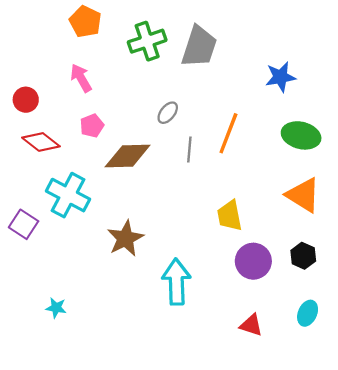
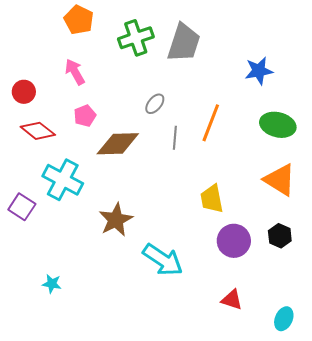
cyan arrow: (176, 282) -> (163, 260), turned 126
cyan ellipse: (308, 313) -> (284, 319), moved

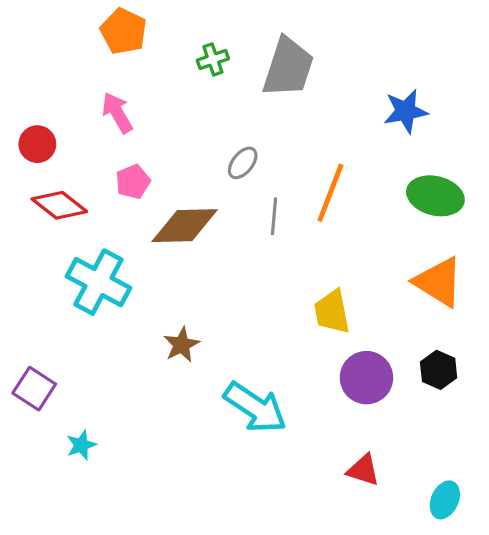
green cross: (136, 38) -> (213, 59), size x0.6
purple square: (22, 207) -> (34, 389), moved
brown star: (116, 220) -> (182, 345), size x0.7
cyan star: (52, 284) -> (81, 445), turned -30

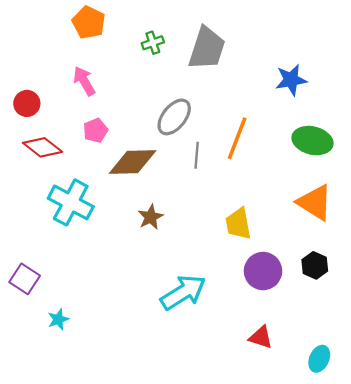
gray ellipse: (243, 163) -> (174, 117), size x1.6
brown star: (182, 345) -> (151, 217), moved
cyan arrow: (255, 407) -> (183, 292), turned -66

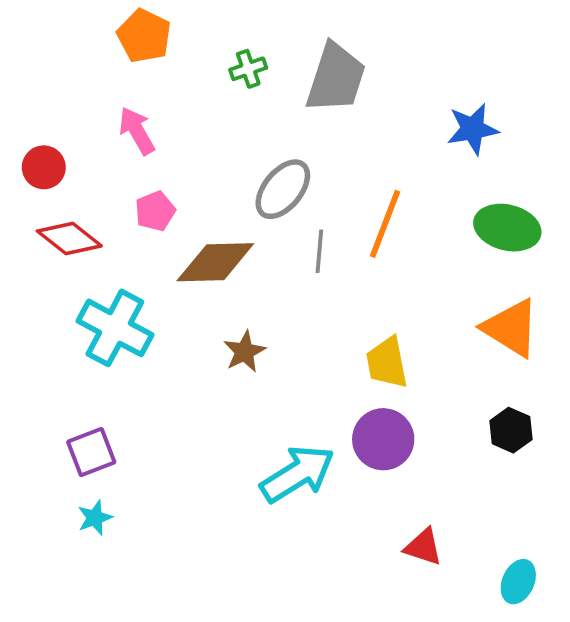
purple circle: (263, 271) -> (383, 439), moved
purple square: (25, 279) -> (91, 452), moved, turned 36

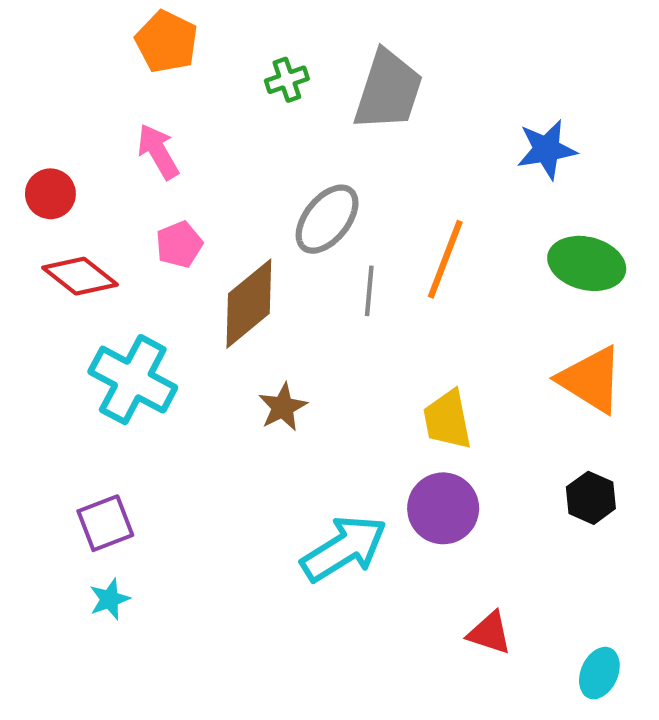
brown diamond: (215, 262) -> (249, 304), turned -38

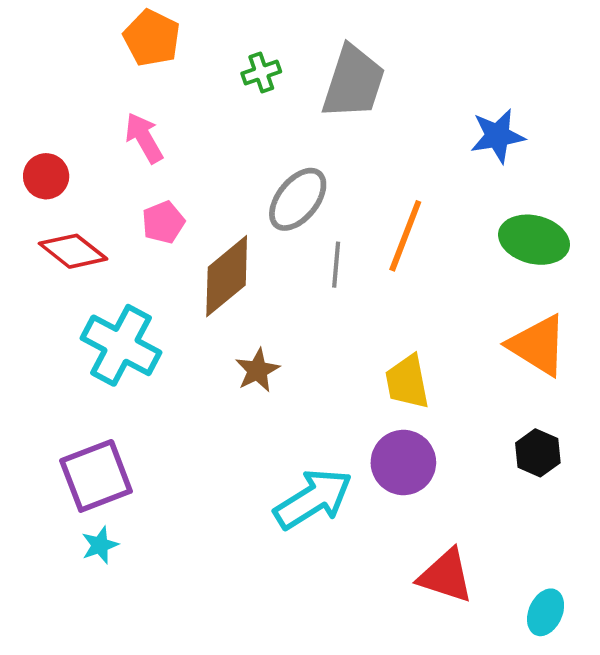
purple square: (105, 523) -> (96, 476), size x1.4
red triangle: (490, 633) -> (446, 576), size x1.4

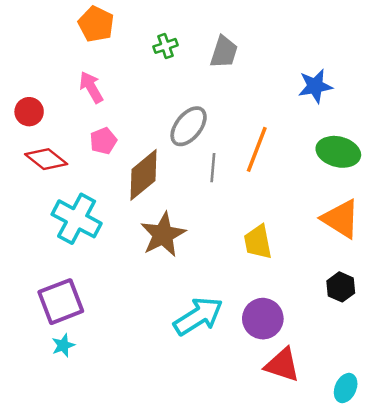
gray trapezoid: (353, 82) -> (224, 52), size x0.7
brown star: (257, 370) -> (163, 235), size x1.6
purple circle: (403, 462) -> (263, 319), moved

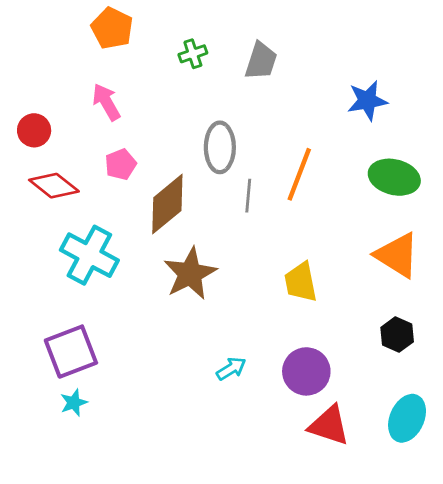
gray ellipse: (189, 126) -> (220, 147), turned -39
cyan arrow: (198, 316) -> (231, 369), size x0.5
cyan ellipse: (346, 388) -> (407, 418), moved, size x1.4

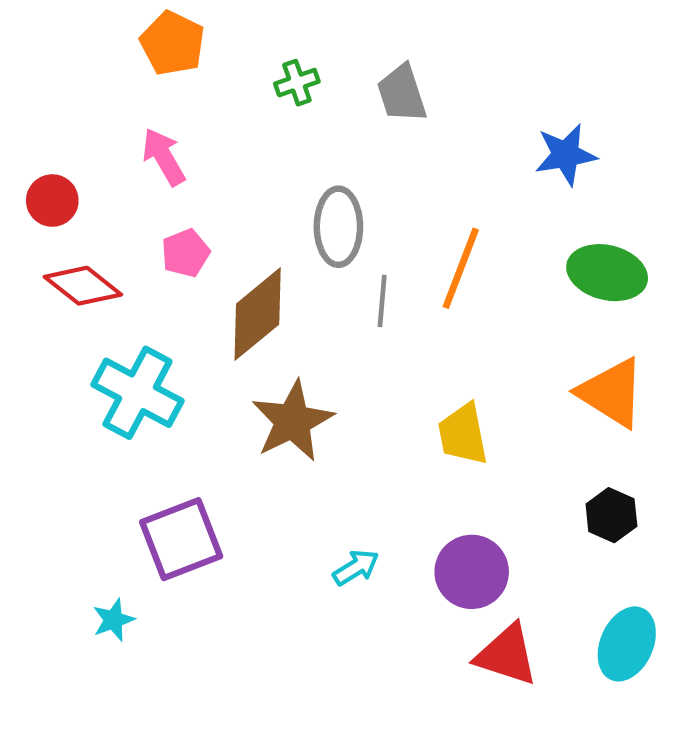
gray trapezoid: (261, 61) -> (402, 93), turned 144
purple square: (71, 352) -> (181, 539), moved

